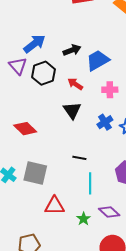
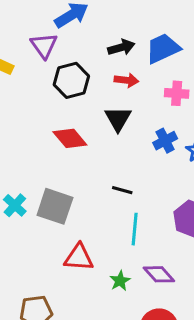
black arrow: (72, 50) -> (121, 47), moved
black hexagon: (43, 73) -> (71, 80), moved
red arrow: (75, 84) -> (126, 80), turned 147
red diamond: (25, 129) -> (70, 138), moved

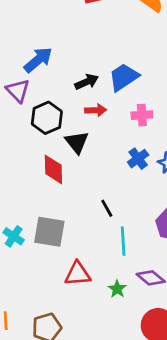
black triangle: (118, 119) -> (77, 142), moved
red diamond: (70, 138) -> (53, 169), turned 48
black line: (122, 190) -> (107, 208), turned 54

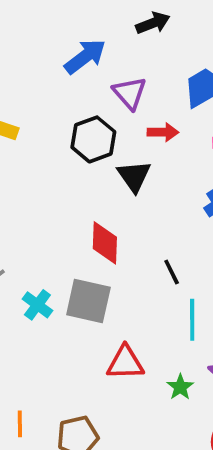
black arrow: (87, 82) -> (153, 23), moved
purple triangle: (18, 91) -> (130, 93), moved
red diamond: (53, 169) -> (105, 243), moved

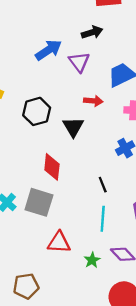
purple triangle: (130, 93) -> (79, 62), moved
black hexagon: (93, 139) -> (37, 111), moved
black line: (172, 272) -> (103, 185), moved

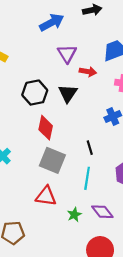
purple triangle: (79, 62) -> (67, 54), moved
black hexagon: (37, 111) -> (35, 93), moved
gray square: (39, 202) -> (52, 160), moved

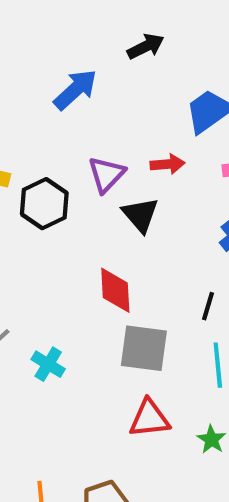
purple triangle: (67, 54) -> (106, 174), moved, turned 30
black hexagon: (35, 93) -> (44, 204), moved
black line: (90, 148) -> (208, 306), turned 48

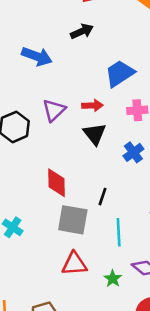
blue arrow: (75, 90) -> (37, 56), turned 60
black triangle: (140, 215) -> (95, 134), moved
black line: (208, 306) -> (102, 197), moved

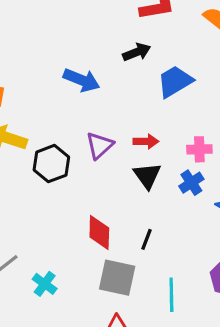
blue trapezoid: (120, 73) -> (175, 81), moved
blue cross: (133, 152) -> (191, 183), moved
black line: (102, 197) -> (146, 239), moved

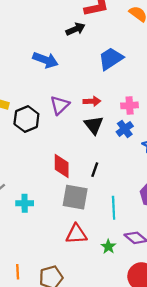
black arrow: (137, 52) -> (76, 29), moved
cyan cross: (45, 284) -> (25, 203), turned -35

